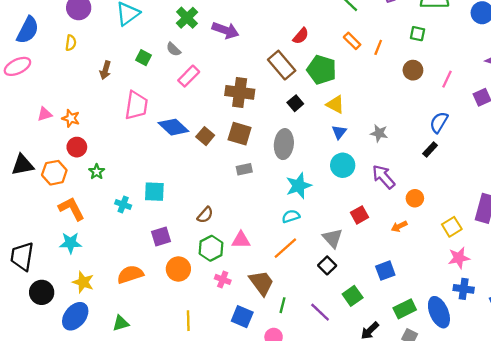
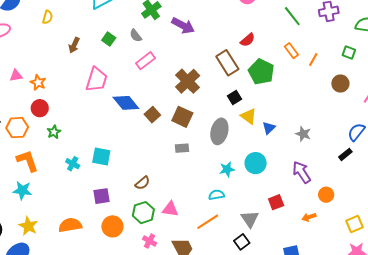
brown cross: (240, 92) -> (188, 81), turned 30
yellow triangle: (335, 104) -> (248, 116), moved
cyan circle: (343, 165) -> (256, 163), moved
cyan star: (299, 186) -> (227, 169), size x0.7

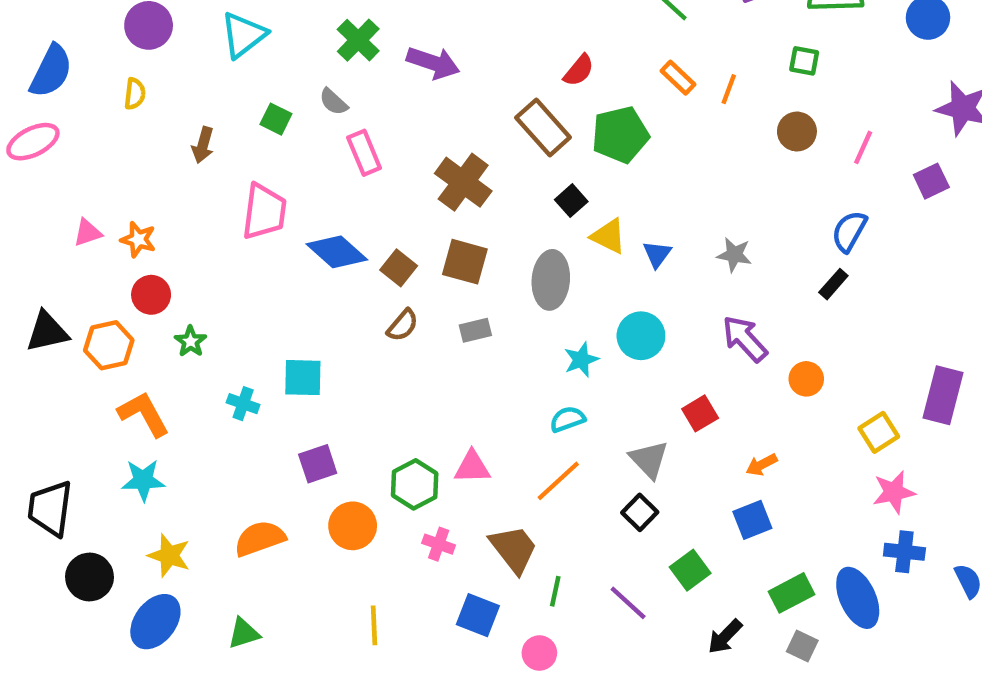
pink rectangle: (145, 61) -> (364, 153), turned -66
green pentagon: (261, 72) -> (620, 135), turned -30
brown semicircle: (142, 183) -> (403, 325), moved
orange arrow: (309, 217) -> (761, 465), moved

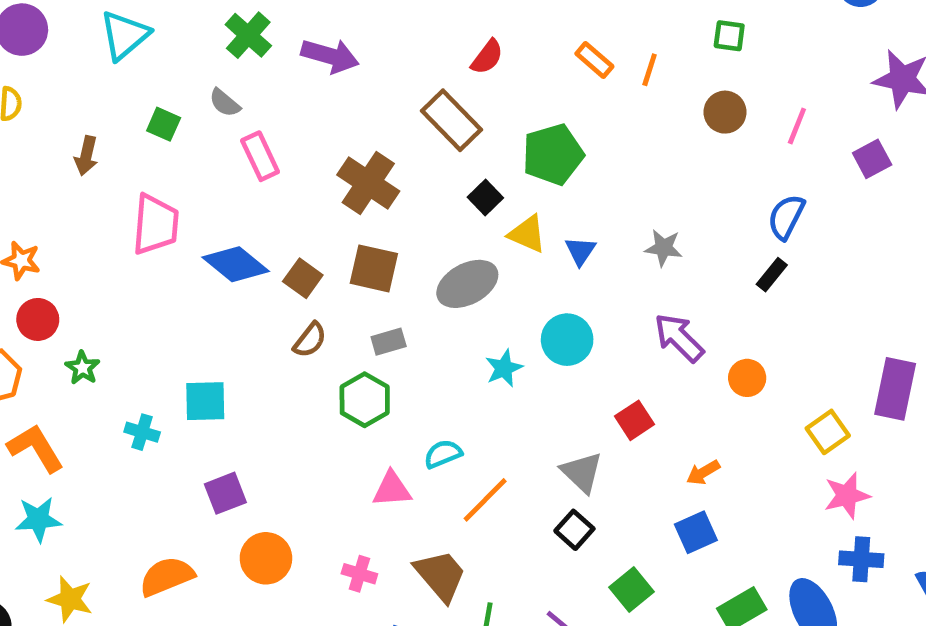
green pentagon: (620, 135) -> (553, 154), moved
gray ellipse: (551, 280) -> (467, 284), turned 60
cyan semicircle: (568, 419) -> (443, 454), moved
green hexagon: (415, 484) -> (365, 400), moved

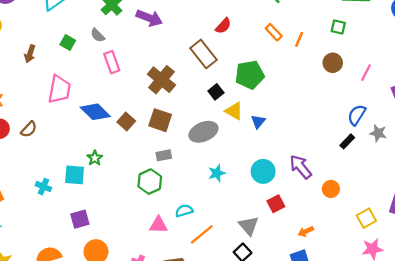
gray star: (664, 248) -> (378, 133), moved
brown semicircle: (310, 340) -> (29, 129), moved
cyan circle: (567, 340) -> (263, 171), moved
green star: (82, 368) -> (95, 158), moved

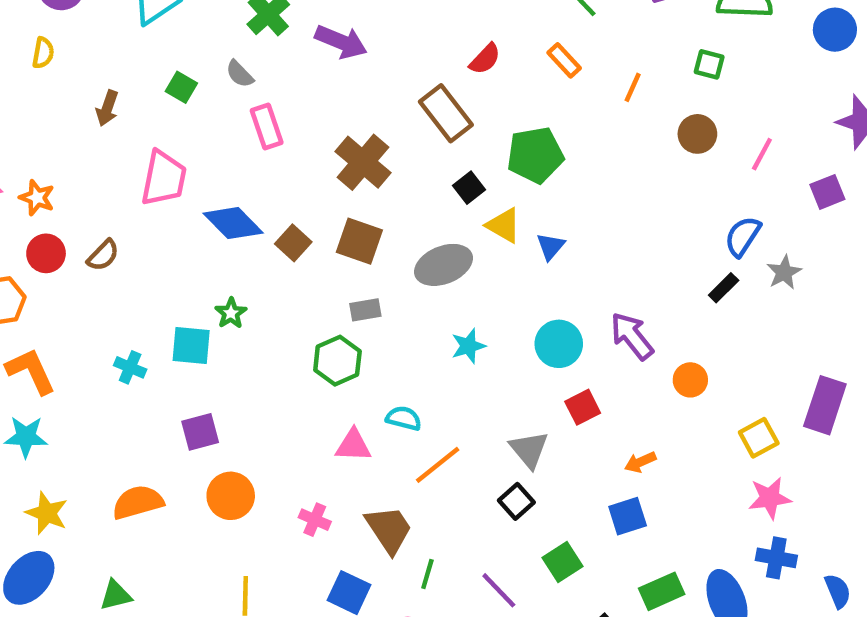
orange rectangle: (274, 32) -> (564, 60), moved
gray star: (378, 133) -> (784, 272), turned 30
cyan semicircle: (184, 211) -> (404, 418), turned 30

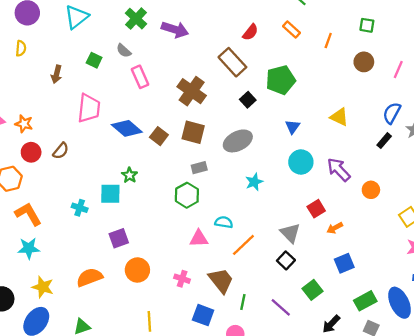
yellow triangle: (504, 225) -> (339, 117), moved
cyan circle: (559, 344) -> (301, 162), moved
orange arrow: (640, 462) -> (335, 228), moved

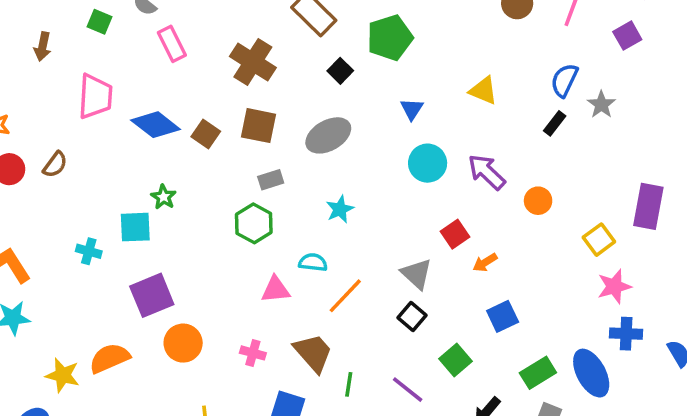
cyan star: (254, 182) -> (340, 209), moved
purple square: (119, 238) -> (152, 295), size x1.4
yellow star: (43, 287) -> (63, 375), moved

